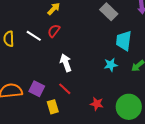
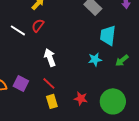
yellow rectangle: (53, 107) -> (52, 101), moved

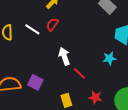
red line: (49, 83) -> (79, 73), moved

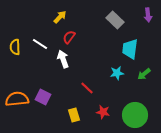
red semicircle: (52, 24) -> (69, 37), moved
white arrow: (64, 56) -> (63, 59), moved

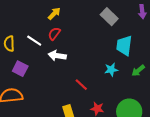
red semicircle: (69, 37) -> (54, 34), moved
white arrow: (63, 59) -> (57, 56), turned -60
purple square: (43, 97) -> (20, 69), moved

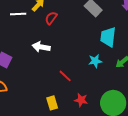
red semicircle: (54, 34) -> (51, 18), moved
white line: (34, 41) -> (18, 14), moved, turned -35

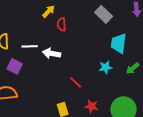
white line: (18, 14) -> (30, 46), moved
red semicircle: (51, 18) -> (62, 24), turned -40

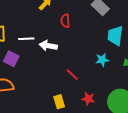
red semicircle: (62, 24) -> (65, 21), moved

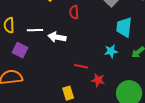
red line: (72, 75) -> (81, 66), turned -32
red star: (88, 99) -> (98, 80), moved

